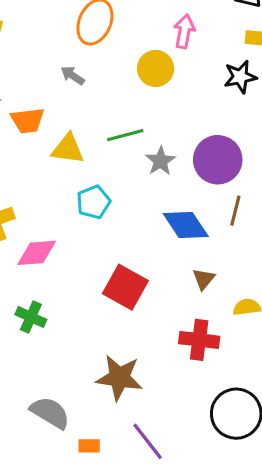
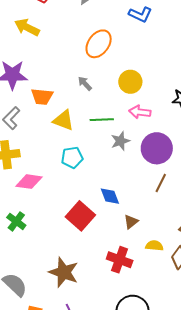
pink arrow: (184, 31) -> (140, 112), moved, turned -105
gray arrow: (73, 75) -> (85, 83), moved
blue diamond: (186, 225) -> (110, 196), moved, size x0.7

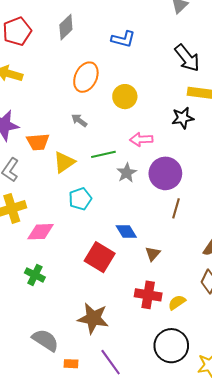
yellow circle: (130, 82) -> (125, 97), moved
yellow triangle: (63, 120) -> (64, 162), turned -45
yellow semicircle: (154, 246) -> (177, 302), moved, turned -30

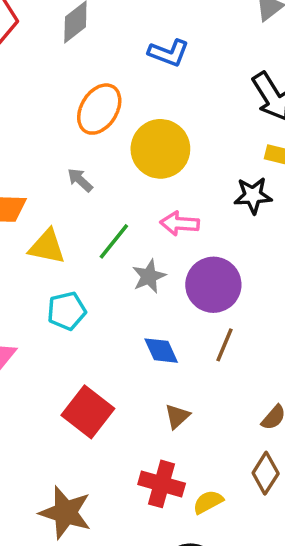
yellow circle: (125, 97) -> (160, 149), size x1.4
green line: (103, 154) -> (114, 241), turned -45
yellow triangle: (64, 162) -> (47, 247), turned 40
blue diamond: (126, 231) -> (161, 351), moved

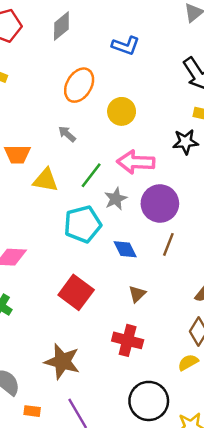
yellow circle: (160, 149) -> (122, 111), size x0.7
pink arrow: (180, 223) -> (136, 162), size x1.4
cyan pentagon: (67, 311) -> (83, 224), moved, size x1.4
yellow semicircle: (208, 502) -> (188, 362), moved

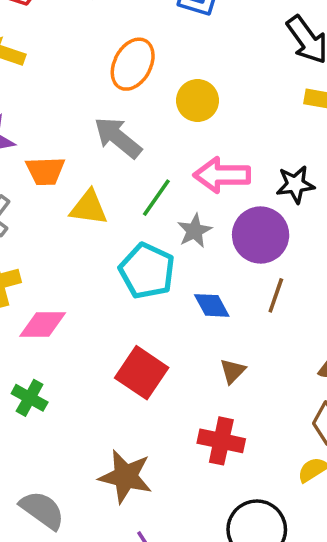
gray arrow: (67, 134) -> (118, 138), size x1.8
black star: (185, 142) -> (295, 184), moved
cyan pentagon: (83, 224) -> (147, 271), turned -30

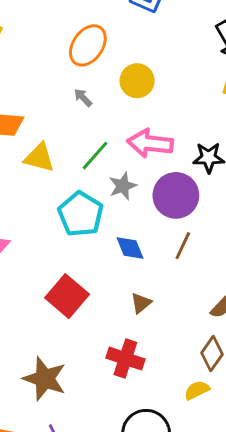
gray arrow: (118, 138) -> (83, 98), moved, size x0.5

